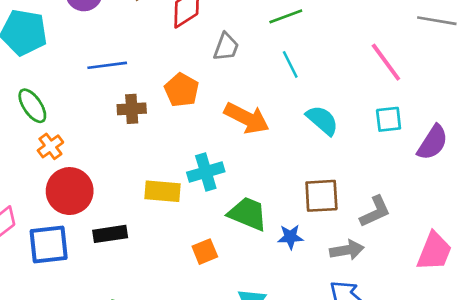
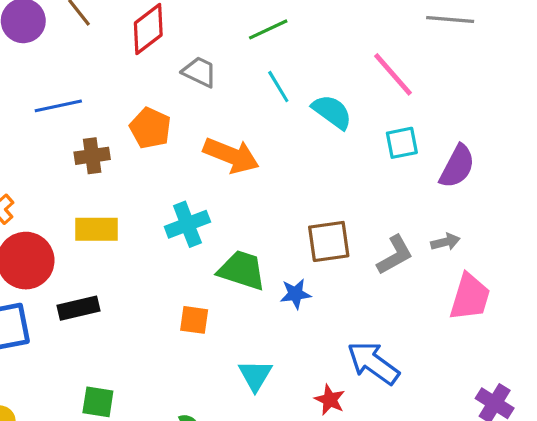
gray trapezoid: (226, 47) -> (199, 72), turned -80
cyan semicircle: (322, 120) -> (332, 112), moved
yellow rectangle: (162, 191) -> (96, 229), moved
gray arrow: (347, 250) -> (445, 242), moved, size x0.7
orange square: (205, 252) -> (194, 320), turned 35

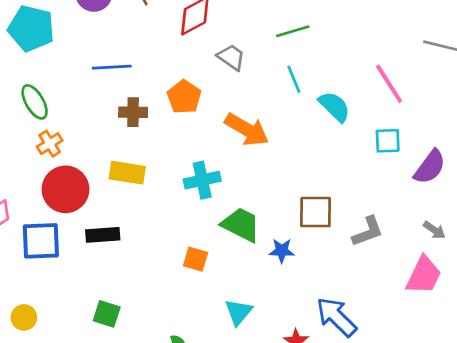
gray arrow: (445, 242) -> (434, 230), moved, turned 40

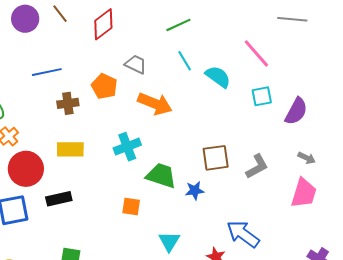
gray trapezoid: (231, 57) -> (136, 64), moved

